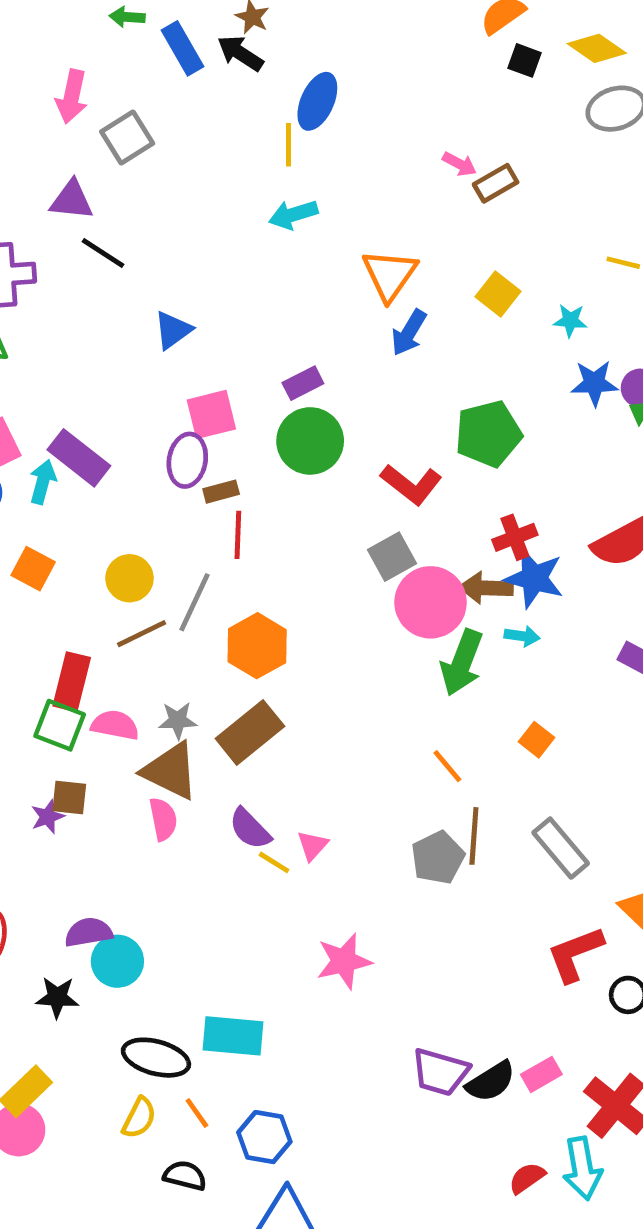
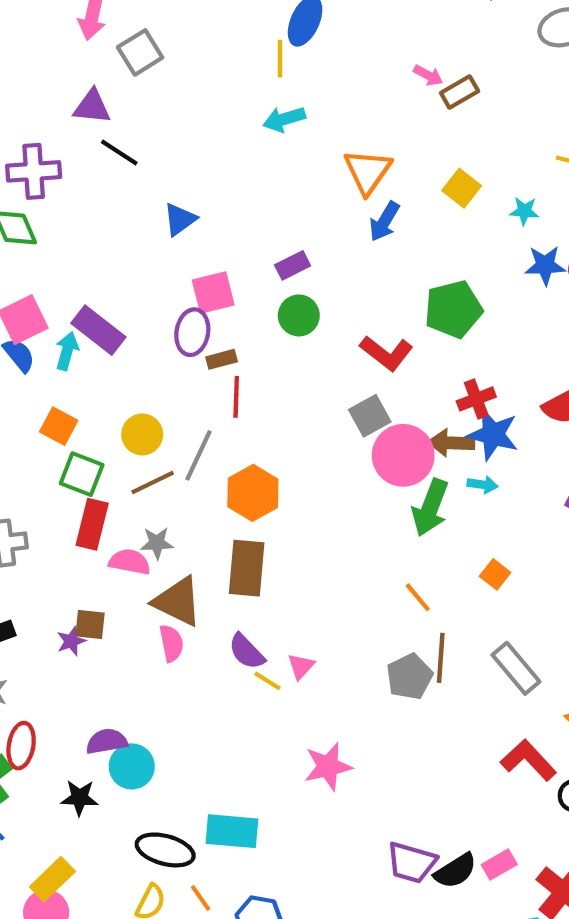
green circle: (310, 441) -> (299, 315), size x0.7
gray star: (178, 720) -> (157, 543), moved
green square: (60, 725) -> (82, 474), moved
brown rectangle: (250, 732) -> (247, 568), turned -46
red L-shape: (575, 954) -> (528, 760), turned 68

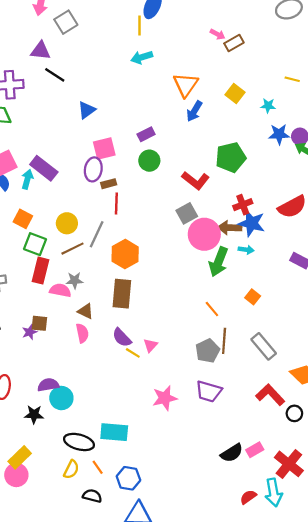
brown triangle: (178, 601) -> (86, 311), size x0.6
purple trapezoid: (412, 862) -> (209, 391), moved

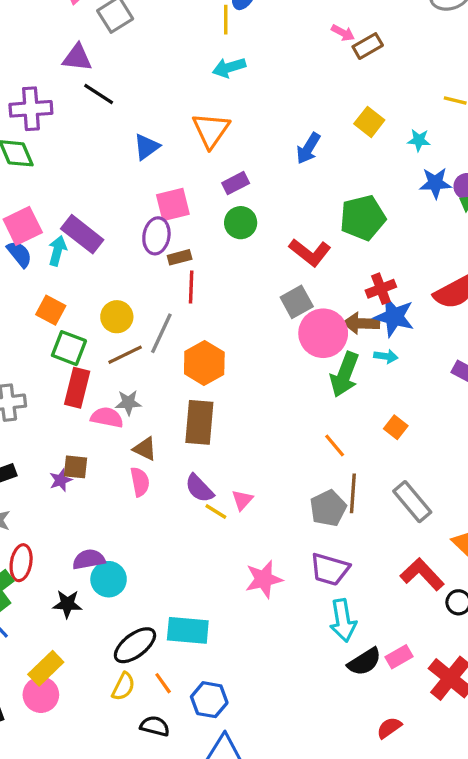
orange triangle: (186, 85) -> (211, 130), moved
black ellipse: (79, 442) -> (135, 645), turned -52
cyan arrow: (274, 493) -> (343, 620), moved

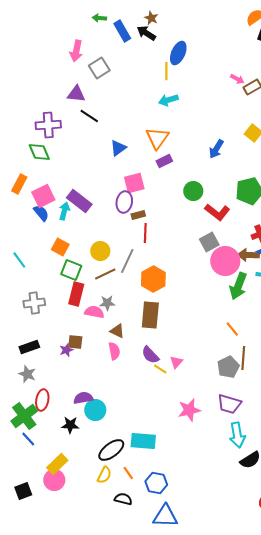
purple rectangle: (236, 183) -> (164, 161), moved
green circle: (241, 223) -> (193, 191), moved

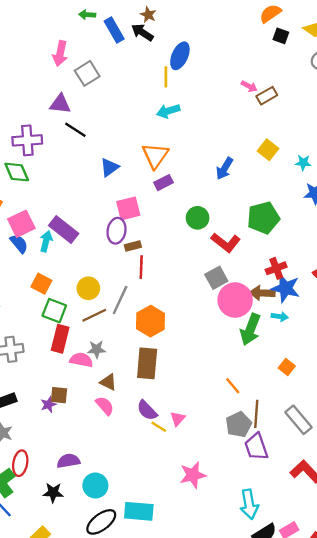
orange line: (232, 329) -> (233, 386), moved
pink semicircle: (114, 351) -> (105, 406), turned -30
purple trapezoid: (229, 404) -> (256, 447), moved, turned 55
cyan circle: (95, 410) -> (95, 486), moved

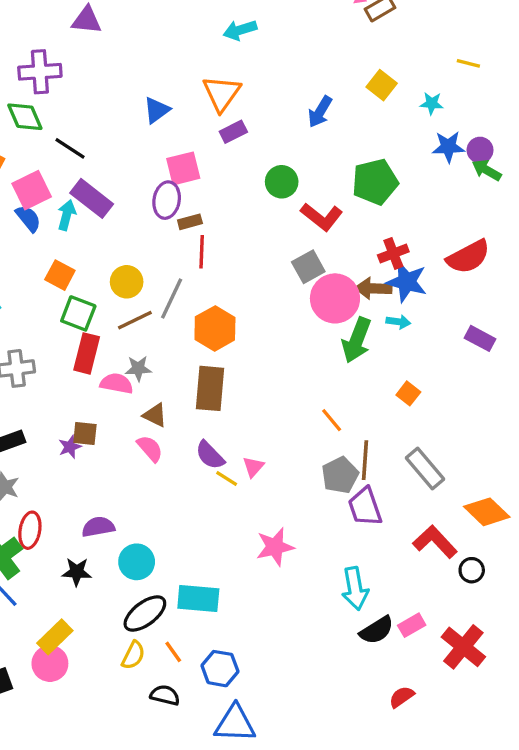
black line: (75, 130) -> (70, 148), moved

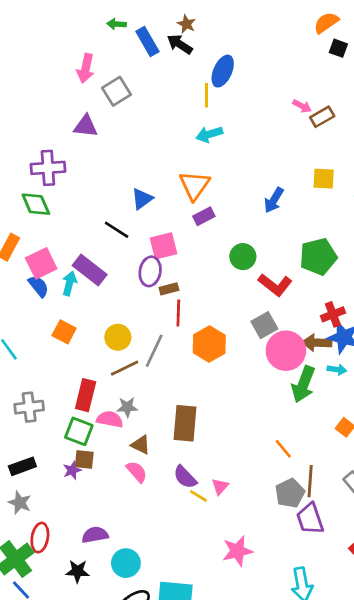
yellow square: (382, 85) -> (324, 179), turned -35
black line: (70, 148) -> (117, 230), moved
green square: (78, 313) -> (79, 431), moved
orange hexagon: (215, 328) -> (209, 344), moved

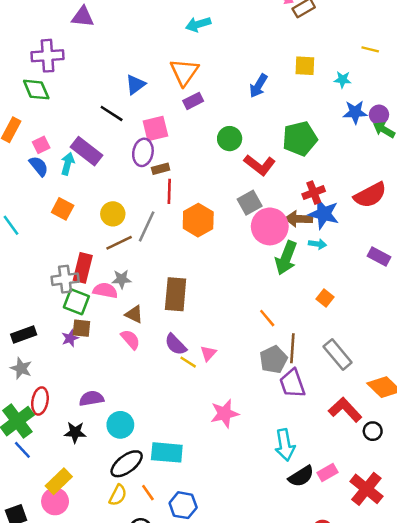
pink square: (41, 263) -> (41, 145), size x0.6
gray cross: (29, 407) -> (65, 279), moved

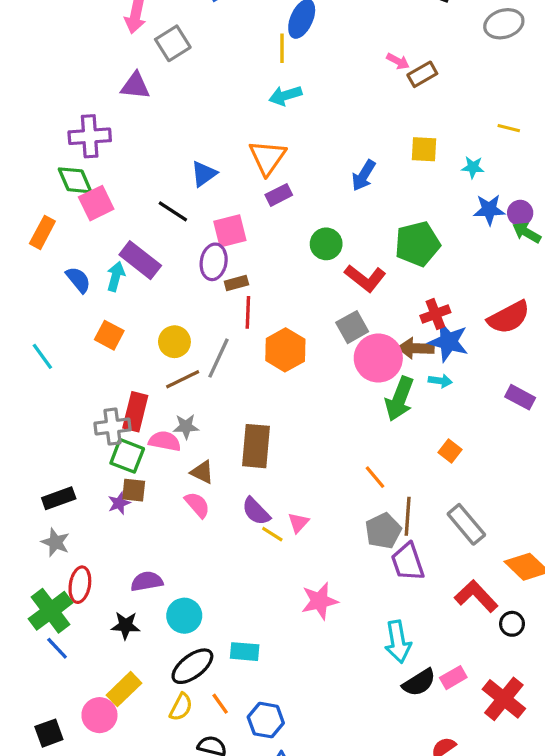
pink square: (41, 145) -> (96, 203), moved, size x1.5
cyan rectangle: (167, 452) -> (245, 652), size x0.7
yellow rectangle: (59, 481) -> (124, 689), moved

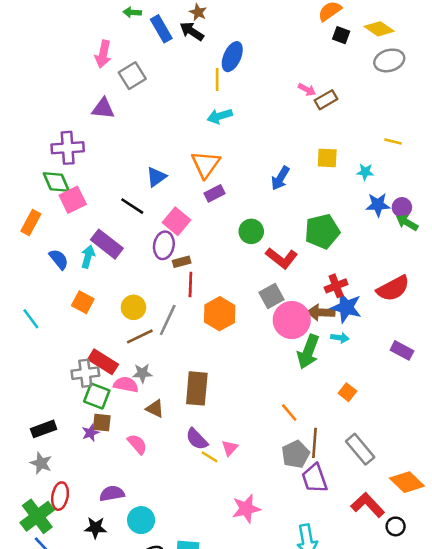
pink square: (230, 231) -> (177, 221), turned -36
red rectangle: (135, 412) -> (103, 362), turned -72
pink semicircle: (197, 505) -> (137, 444), moved

